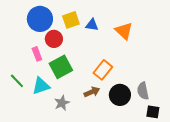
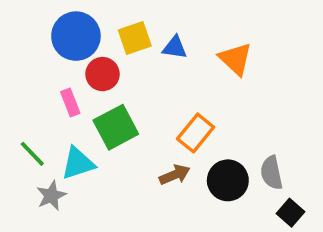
gray star: (62, 103) -> (51, 196), moved
black square: (153, 112) -> (290, 213), turned 32

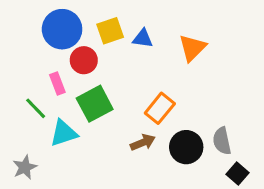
orange triangle: (235, 59) -> (192, 48), turned 32
green line: (32, 154) -> (36, 108), moved
gray star: (51, 196) -> (25, 167), moved

